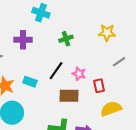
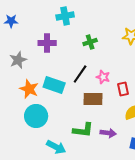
cyan cross: (41, 13) -> (65, 16), turned -30
cyan rectangle: (30, 82) -> (54, 85), size x1.5

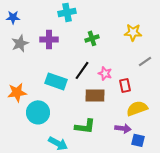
gray star: (18, 60) -> (20, 43), moved
orange star: (29, 89) -> (17, 92), moved, turned -30
purple arrow: (108, 133) -> (123, 128), moved

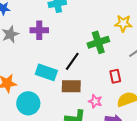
green cross: (92, 38) -> (98, 42), moved, size x1.5
pink star: (105, 73) -> (95, 101), moved
brown rectangle: (95, 95) -> (71, 86), moved

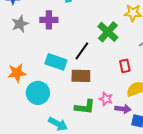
green cross: (98, 42) -> (108, 32), turned -30
pink star: (95, 101) -> (106, 99), moved

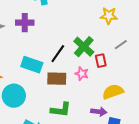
green cross: (108, 32) -> (84, 47), moved
red rectangle: (125, 66) -> (101, 61), moved
pink star: (106, 99) -> (82, 74), moved

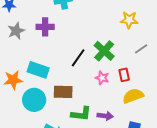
red rectangle: (101, 61) -> (124, 75), moved
cyan rectangle: (32, 65) -> (38, 70), moved
brown rectangle: (57, 79) -> (63, 92), moved
purple arrow: (99, 112) -> (105, 116), moved

